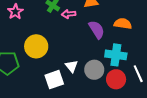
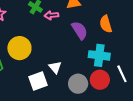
orange semicircle: (123, 24) -> (106, 24), turned -114
gray circle: (94, 70) -> (78, 84), moved

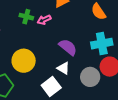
purple semicircle: (80, 30) -> (68, 47), moved

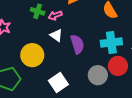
purple semicircle: (68, 47) -> (77, 44), turned 30
white triangle: (63, 68) -> (56, 35), moved

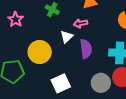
pink arrow: (55, 15) -> (80, 23), moved
white triangle: (56, 35) -> (67, 37), turned 32

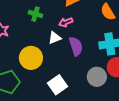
white triangle: (67, 37) -> (55, 38), turned 32

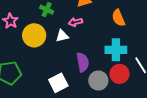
purple semicircle: (76, 46) -> (83, 62), moved
yellow circle: (31, 58) -> (34, 35), moved

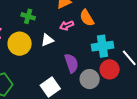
orange semicircle: (118, 18) -> (87, 18), moved
pink arrow: (75, 22) -> (67, 26), moved

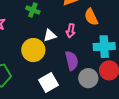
pink arrow: (67, 26) -> (71, 31), moved, turned -64
yellow circle: (20, 44) -> (33, 50), moved

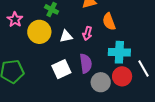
yellow circle: (33, 50) -> (39, 32), moved
white square: (48, 83) -> (61, 69), moved

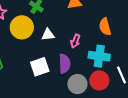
orange semicircle: (109, 22) -> (105, 27), moved
pink arrow: (87, 33) -> (75, 41), moved

